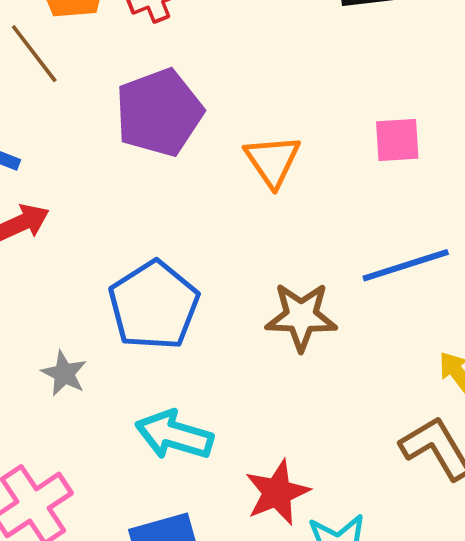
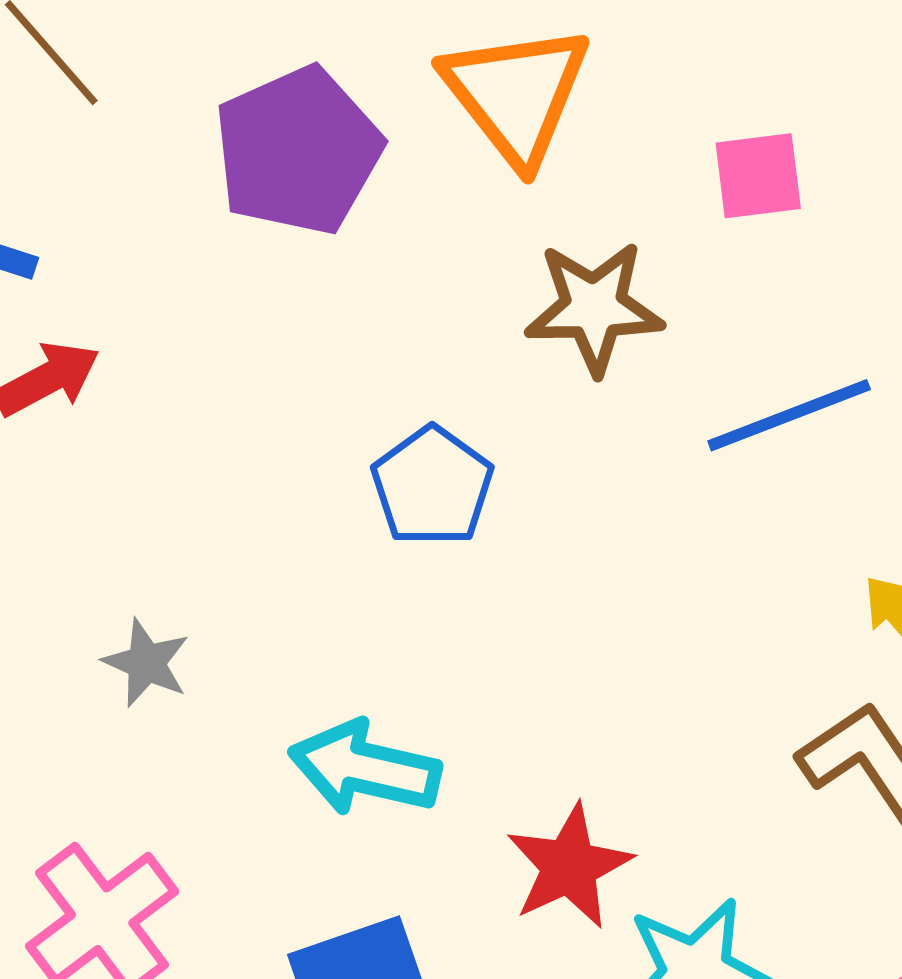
orange triangle: (272, 161) -> (516, 94), moved, size x1.4
blue pentagon: (154, 305) -> (432, 486), moved, size x0.7
brown star: (301, 317) -> (594, 308), moved

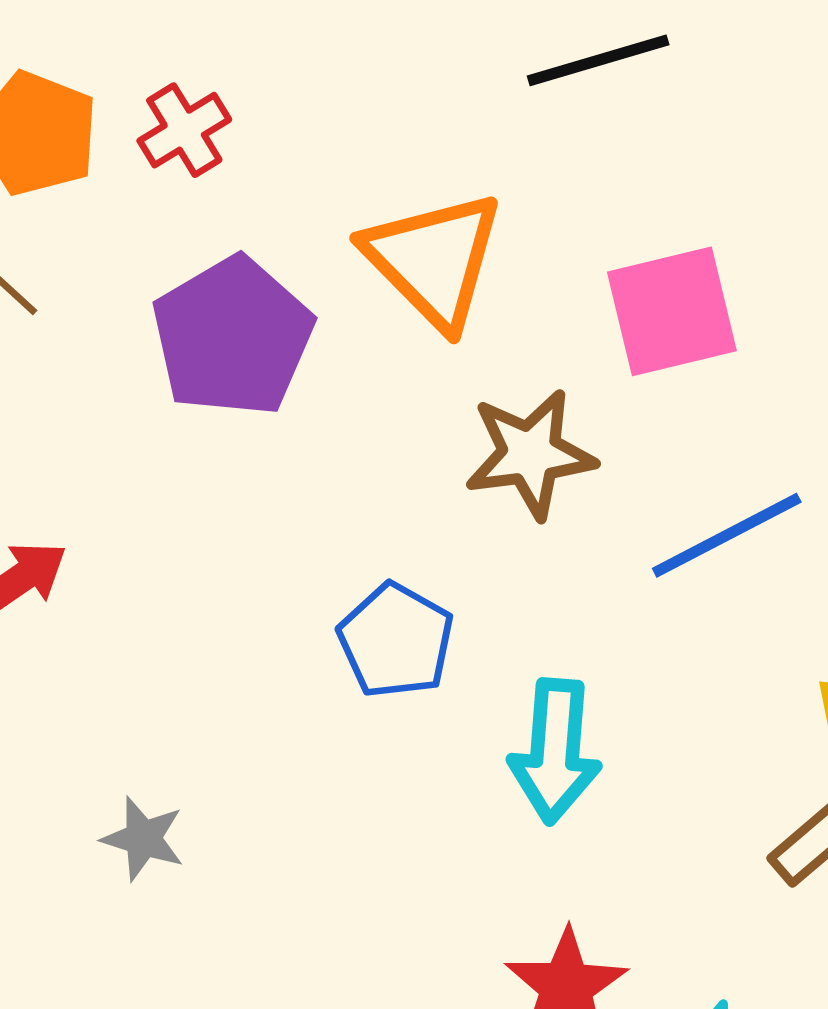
pink square: (758, 176) -> (672, 311), size x1.5
cyan arrow: (365, 768) -> (555, 751), moved, turned -92

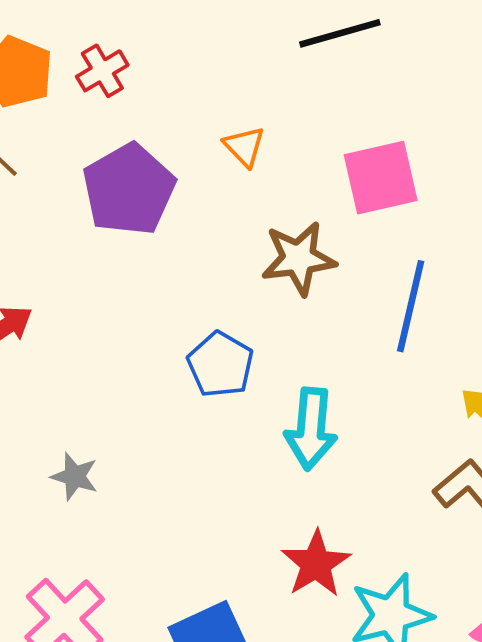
orange triangle: (434, 260) -> (244, 146), size x0.5
blue line: (727, 535) -> (411, 306), turned -50

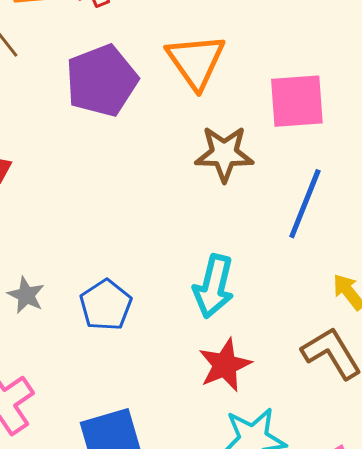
orange triangle: (244, 146) -> (196, 61), size x1.8
blue pentagon: (220, 365) -> (106, 305), moved
red star: (316, 564) -> (225, 365), moved

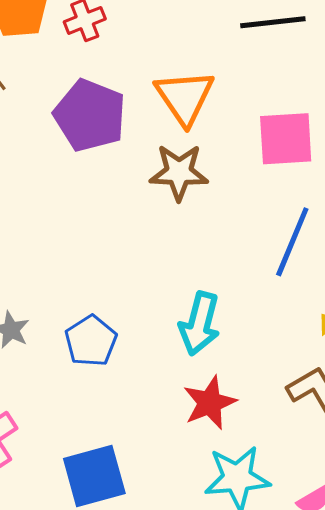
purple pentagon: (102, 81) -> (90, 115), turned -30
brown star: (224, 154) -> (179, 172), moved

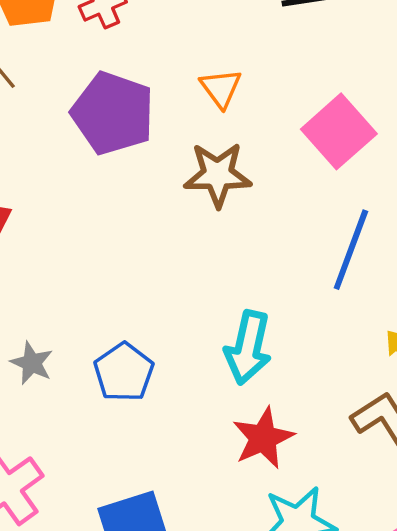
orange triangle: (185, 97) -> (221, 88), size x0.6
pink square: (286, 139) -> (339, 131), turned -36

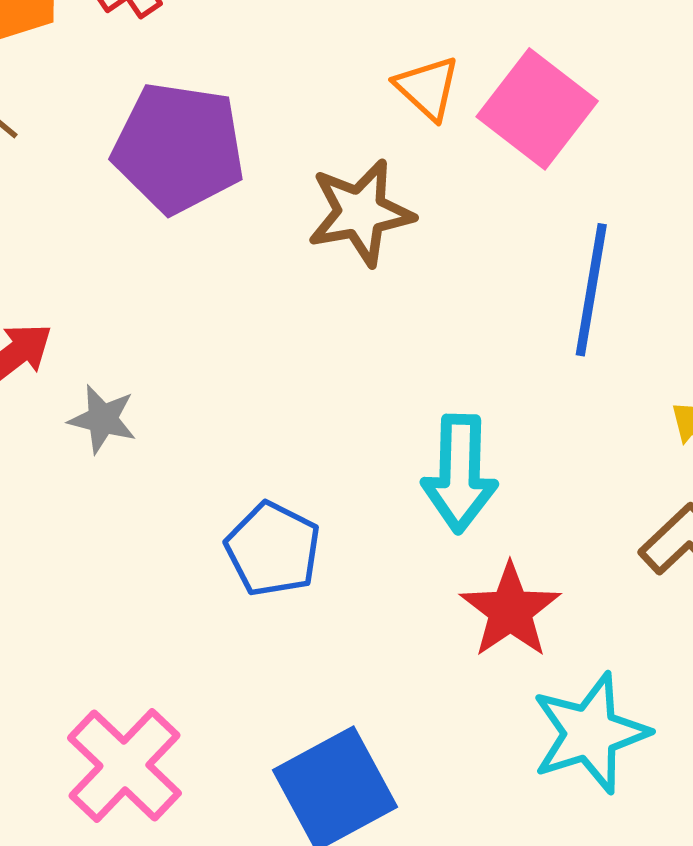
orange triangle: (221, 88) -> (427, 88), moved
gray star: (32, 363) -> (102, 419), moved

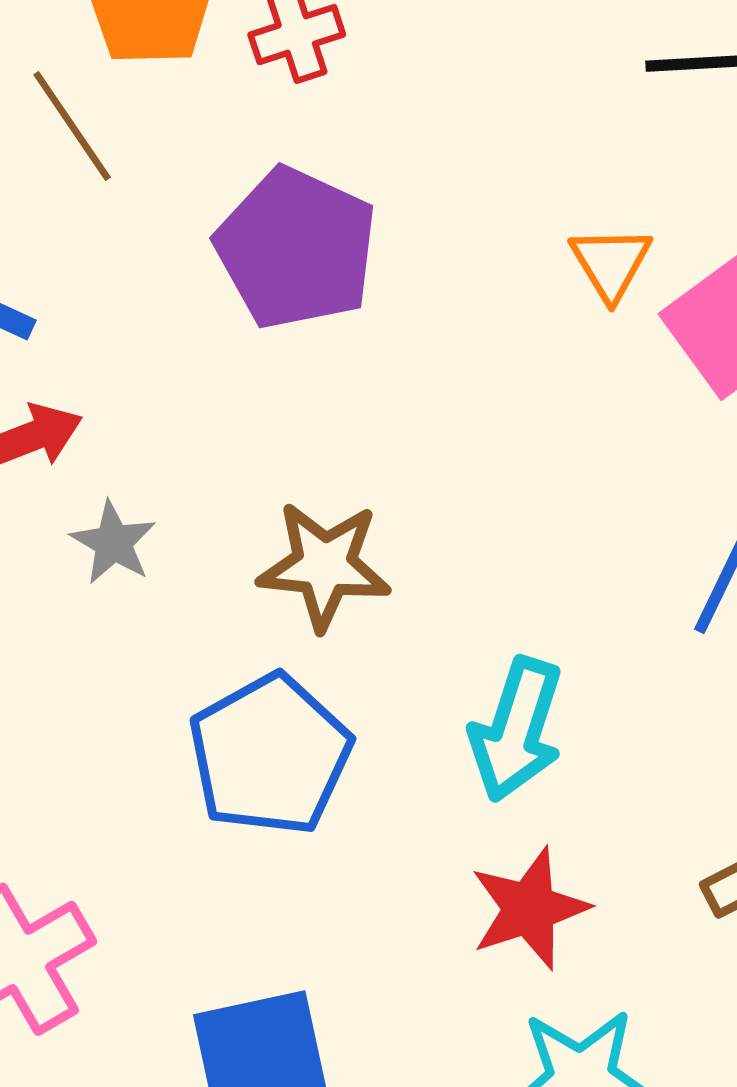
brown star: (361, 213) -> (324, 566), moved
blue pentagon: (273, 549) -> (270, 755), size x1.4

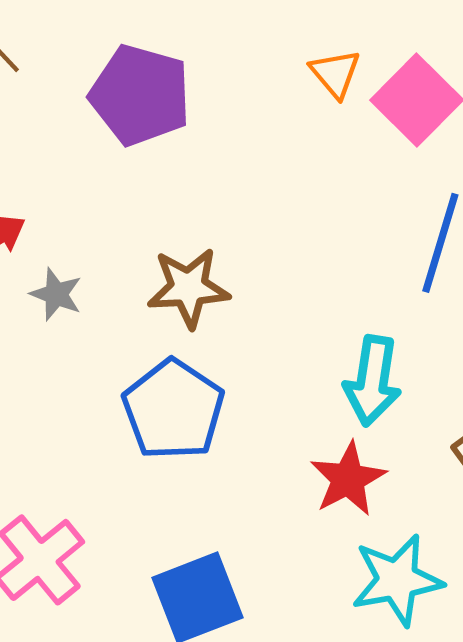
cyan arrow: (516, 730) -> (372, 381), moved

